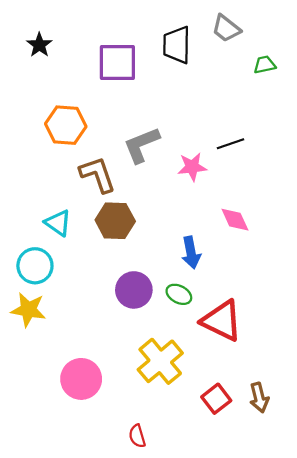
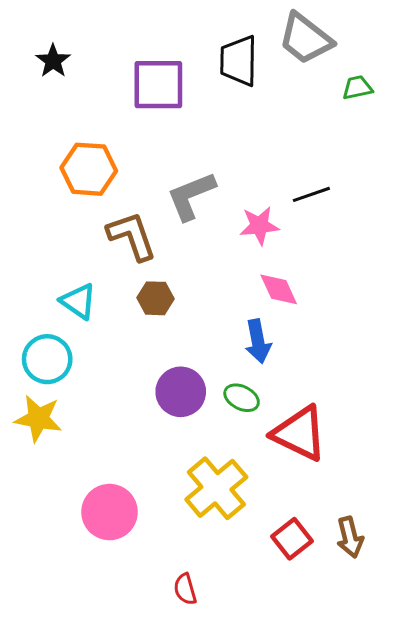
gray trapezoid: (226, 28) -> (305, 39), size x1.4
pink diamond: (235, 220) -> (279, 289), moved
brown hexagon: (115, 221) -> (156, 298), size x0.7

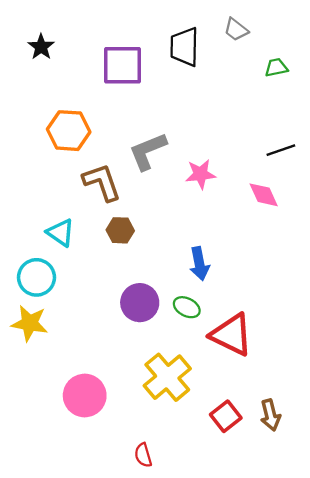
gray trapezoid: (305, 39) -> (236, 30), size x0.6
black line: (311, 194) -> (281, 150), moved
pink diamond: (279, 289) -> (264, 195), moved

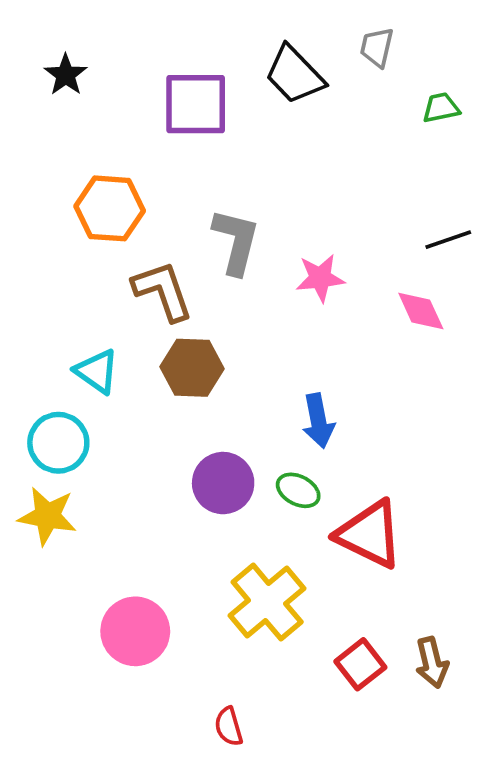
gray trapezoid: (236, 30) -> (377, 47), turned 65
black trapezoid: (184, 47) -> (295, 75), turned -45
gray L-shape: (148, 151) -> (236, 241), turned 126
brown hexagon: (120, 230) -> (192, 368), size x1.4

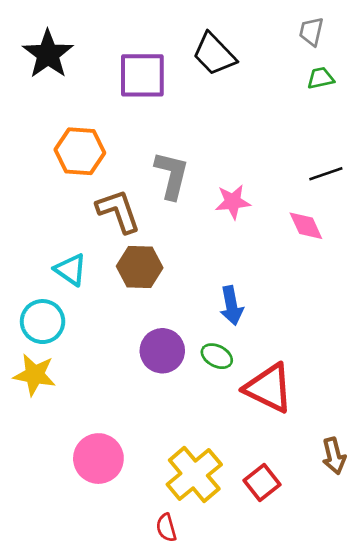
gray trapezoid: (377, 47) -> (311, 32), moved
black star: (66, 75) -> (48, 54), size x1.6
yellow cross: (267, 602) -> (194, 474), moved
brown arrow: (432, 662) -> (334, 456), moved

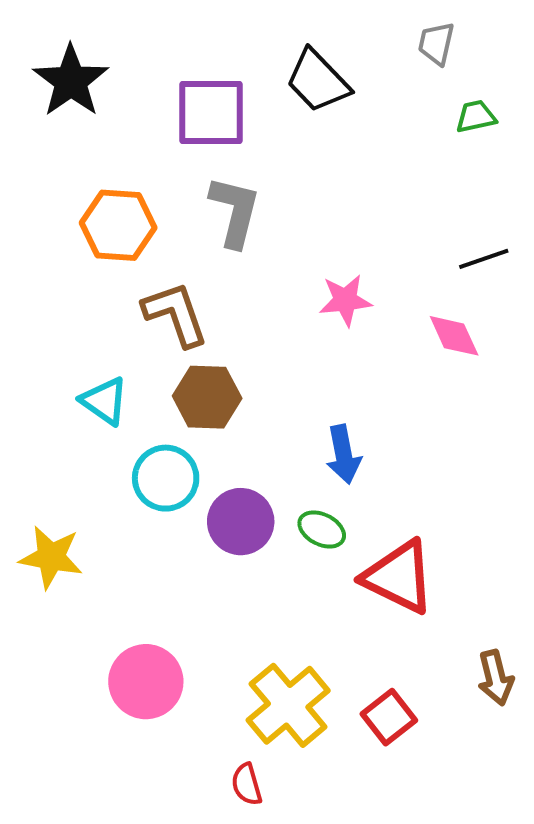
gray trapezoid: (311, 32) -> (436, 43), moved
gray L-shape: (172, 175) -> (235, 211), moved
cyan circle: (43, 322) -> (166, 478), moved

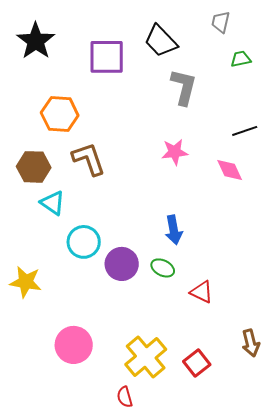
gray L-shape: (235, 211) -> (184, 87), moved
brown hexagon: (207, 397) -> (34, 167), moved
red triangle: (399, 577) -> (202, 292), size x0.6

